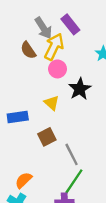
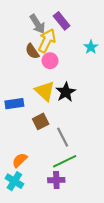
brown semicircle: (28, 50) -> (32, 51), moved
black star: (80, 89) -> (66, 92), moved
yellow triangle: (52, 103) -> (45, 91), size x1.5
green line: (74, 181) -> (65, 161), turned 30

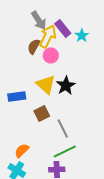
purple rectangle: (62, 21) -> (63, 28), moved
cyan star: (91, 47) -> (82, 36), moved
brown semicircle: (32, 51) -> (34, 46), turned 63

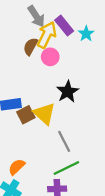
yellow triangle: (46, 84) -> (44, 114), moved
brown square: (42, 114) -> (26, 115), moved

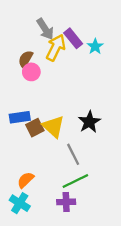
brown semicircle: (31, 46) -> (26, 59), moved
pink circle: (50, 57) -> (31, 72), moved
black star: (68, 92) -> (89, 122), moved

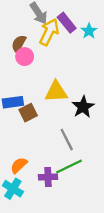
yellow triangle: (53, 127) -> (56, 92), moved, turned -45
purple cross: (66, 202) -> (48, 177), moved

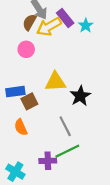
yellow arrow: (49, 32) -> (49, 27), turned -145
brown semicircle: (19, 44) -> (29, 22), moved
orange semicircle: (19, 165) -> (21, 127), moved, turned -70

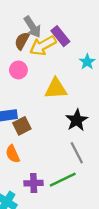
cyan star: (86, 26) -> (87, 62), moved
yellow triangle: (55, 82) -> (56, 89), moved
gray line: (65, 126) -> (77, 153), moved
purple cross: (48, 161) -> (34, 183), moved

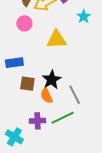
black star: (77, 120) -> (52, 80), moved
brown square: (22, 126) -> (27, 84), moved, turned 35
orange semicircle: (13, 154) -> (47, 96), moved

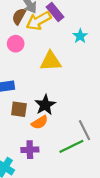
gray line: (75, 95) -> (84, 130), moved
orange semicircle: (47, 96) -> (40, 122), turned -98
green line: (63, 118) -> (71, 146), moved

